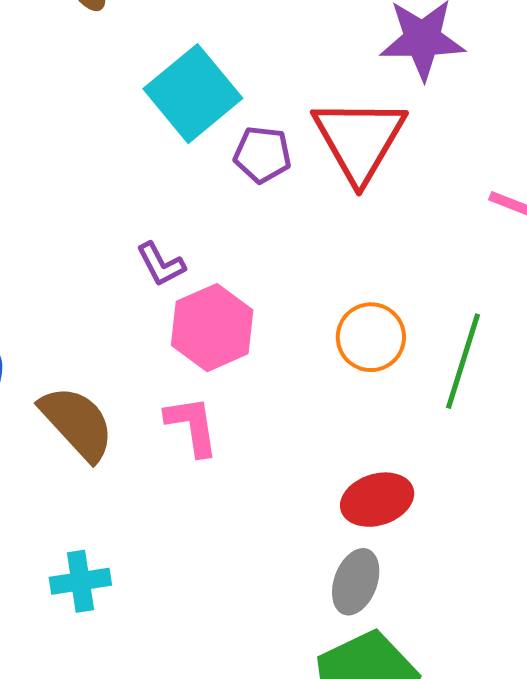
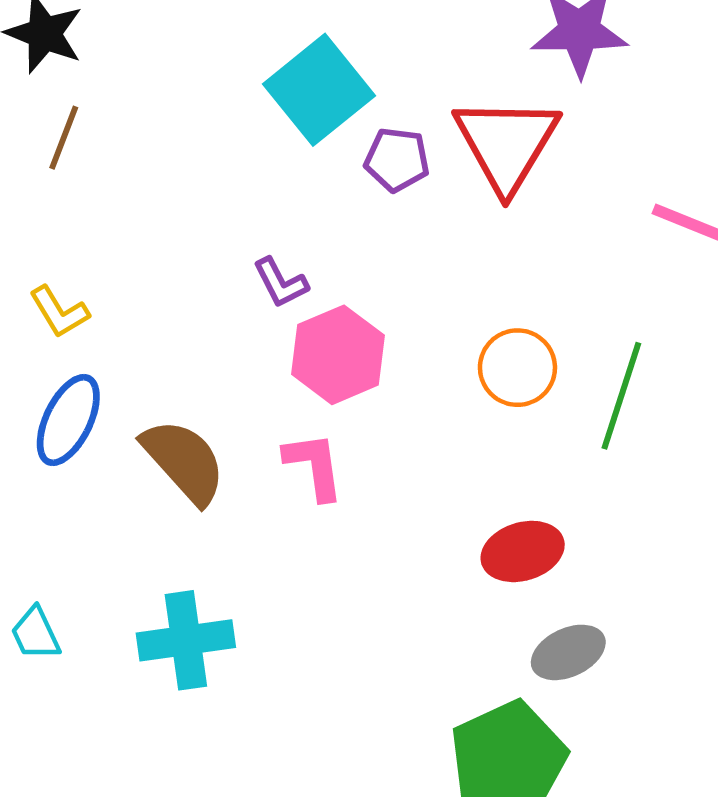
cyan cross: (80, 581) -> (186, 640), size x1.4
gray ellipse: (356, 582) -> (568, 652), moved, turned 44

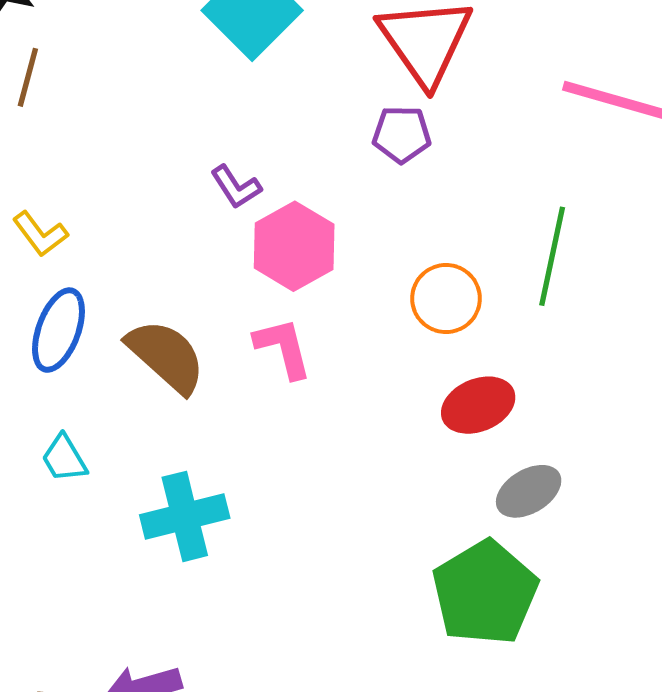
purple pentagon: (397, 160) -> (402, 134), moved
orange circle: (517, 368) -> (446, 299), moved
cyan trapezoid: (36, 634) -> (64, 458), moved

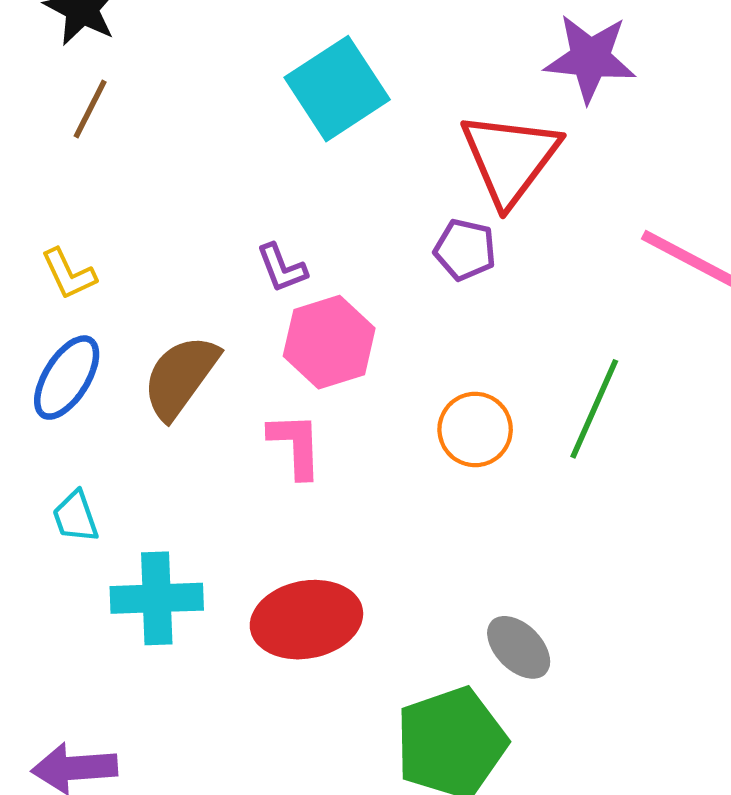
brown semicircle: (166, 356) -> (180, 377), moved, turned -108
red ellipse: (478, 405) -> (306, 620), moved, size x1.4
cyan trapezoid: (64, 458) -> (75, 517), moved
gray ellipse: (529, 491) -> (519, 647), turned 64

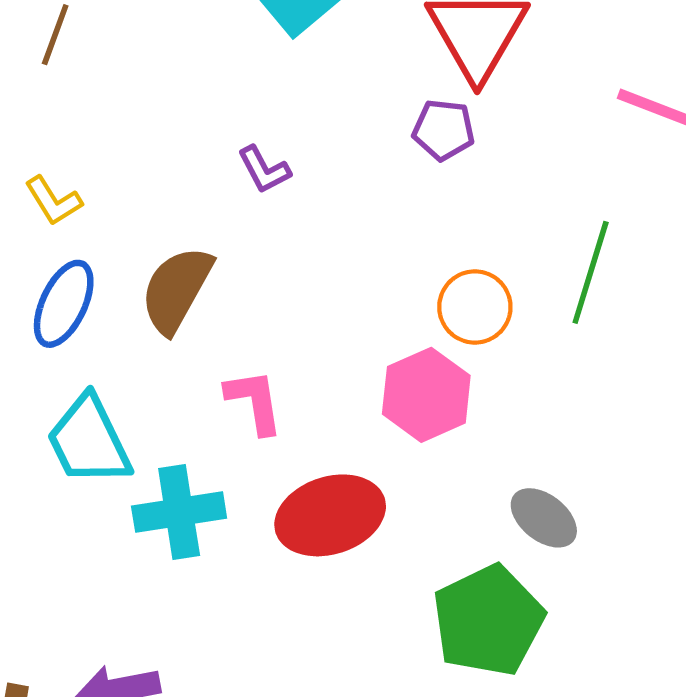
pink hexagon: (329, 342) -> (426, 395), moved
pink L-shape: (296, 445) -> (254, 401), moved
cyan trapezoid: (75, 517) -> (89, 441), size x1.8

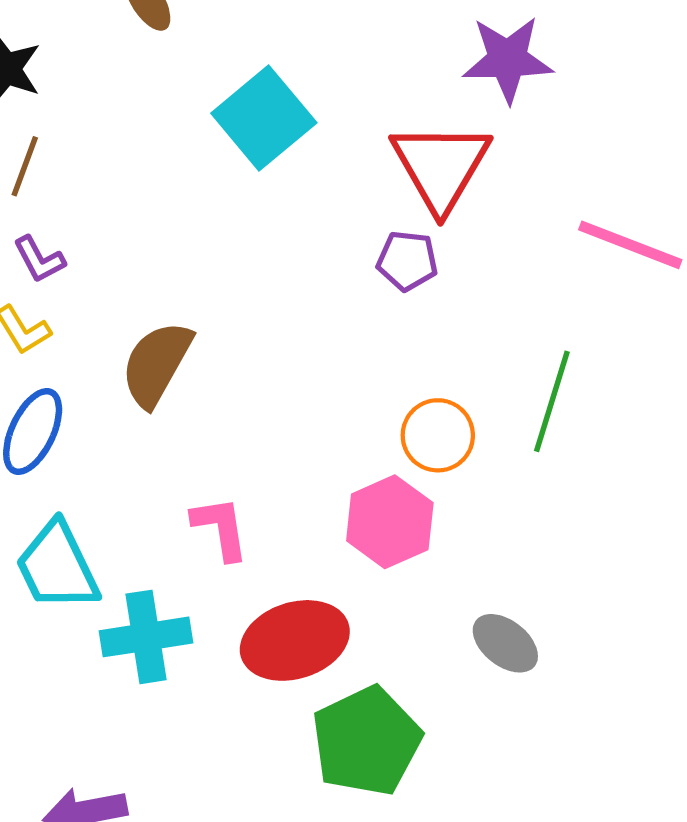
purple L-shape: (264, 170) -> (39, 259), moved
brown semicircle: (176, 290) -> (156, 364), moved
green pentagon: (488, 621) -> (366, 741), moved

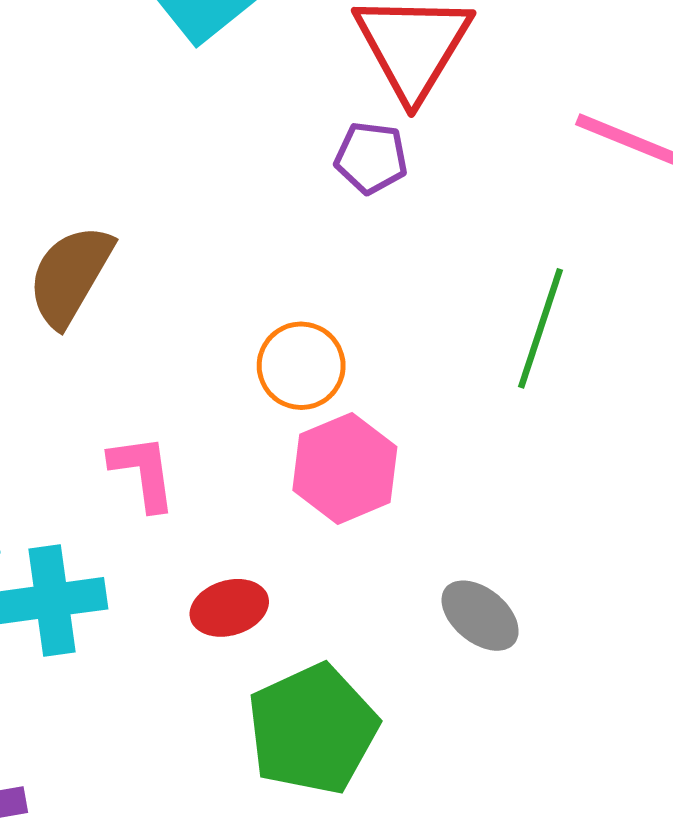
orange circle: (438, 435) -> (301, 366), moved
red ellipse: (295, 640) -> (229, 608), size x0.6

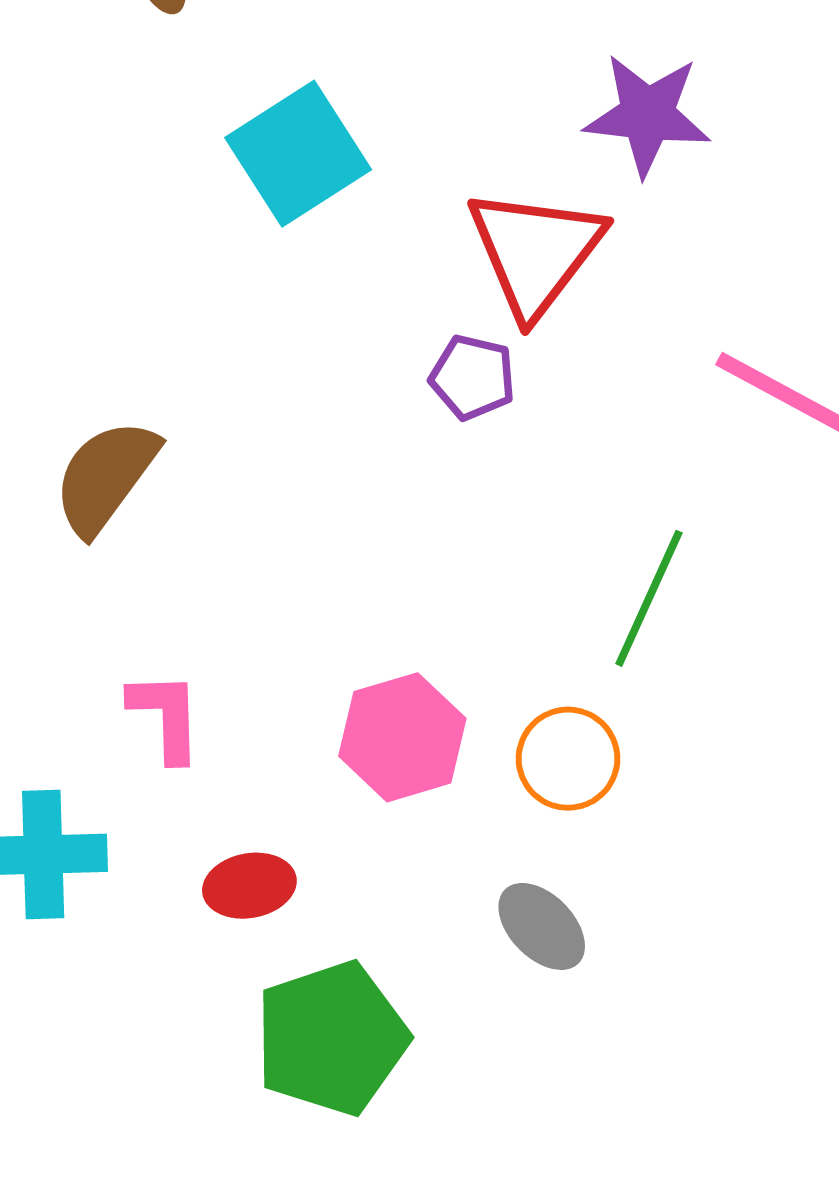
orange circle: (301, 366) -> (568, 759), moved

